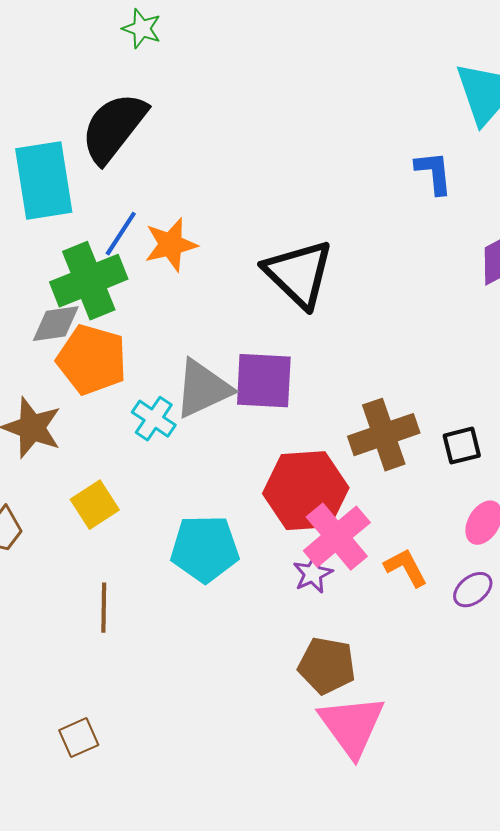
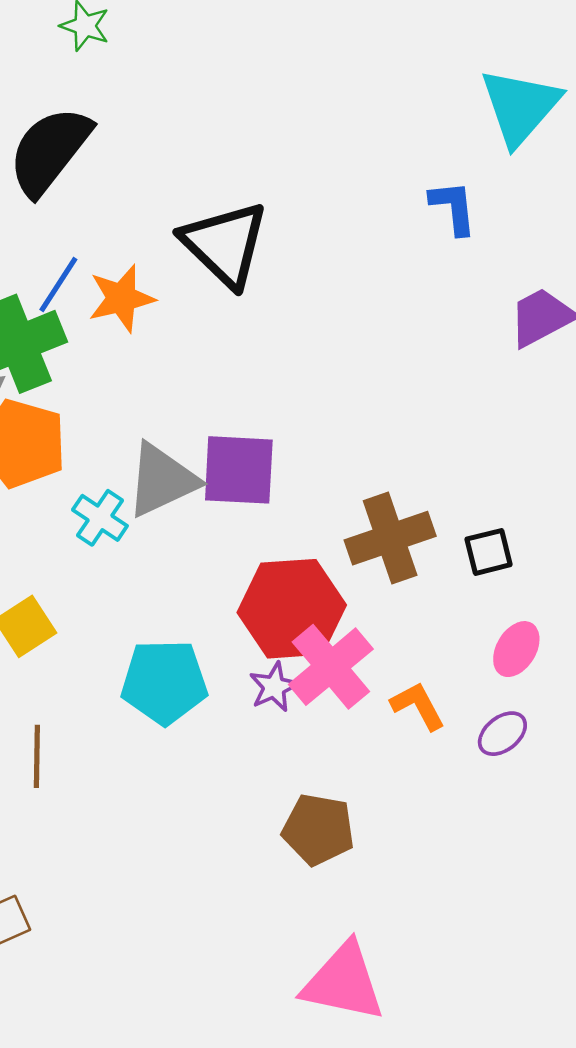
black triangle: (299, 274) -> (225, 244), moved
purple star: (313, 574) -> (274, 687), moved
pink triangle: (352, 726) -> (343, 982), moved, turned -42

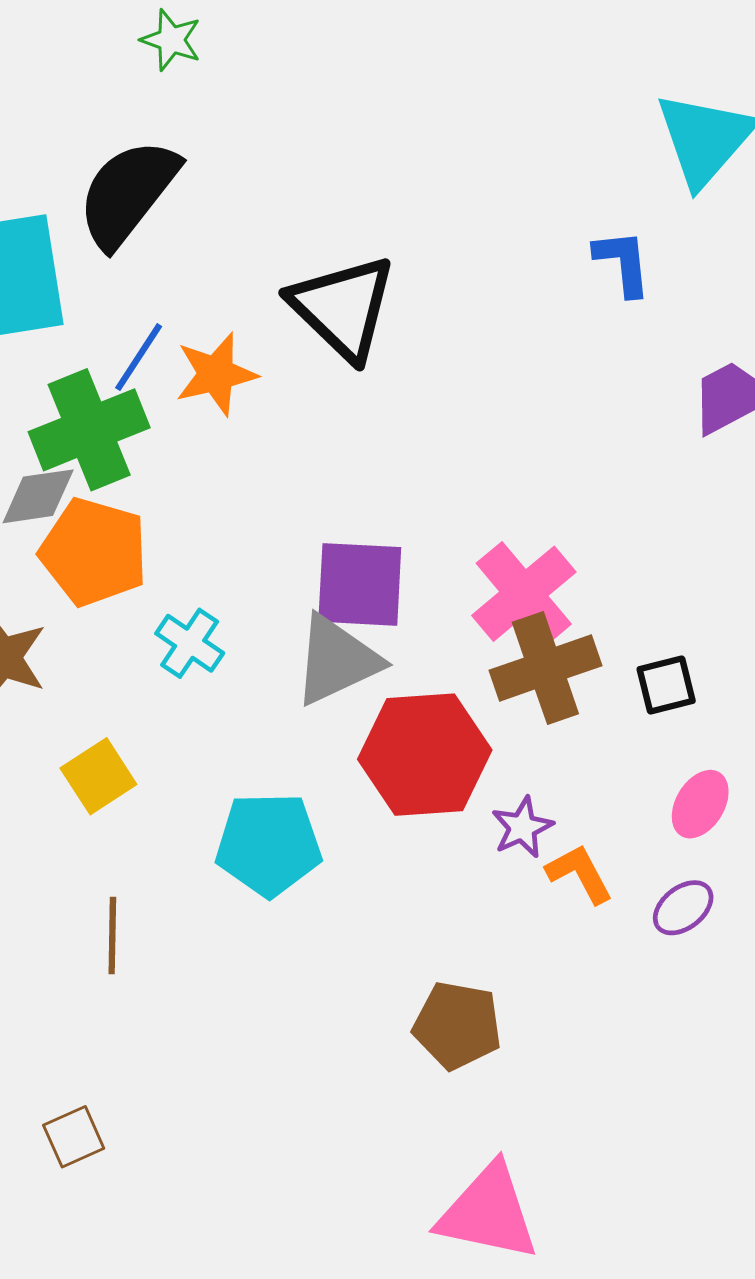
gray triangle: (162, 480) -> (337, 660), moved
pink cross: (331, 667) -> (524, 594), moved
purple star: (274, 687) -> (522, 827), moved

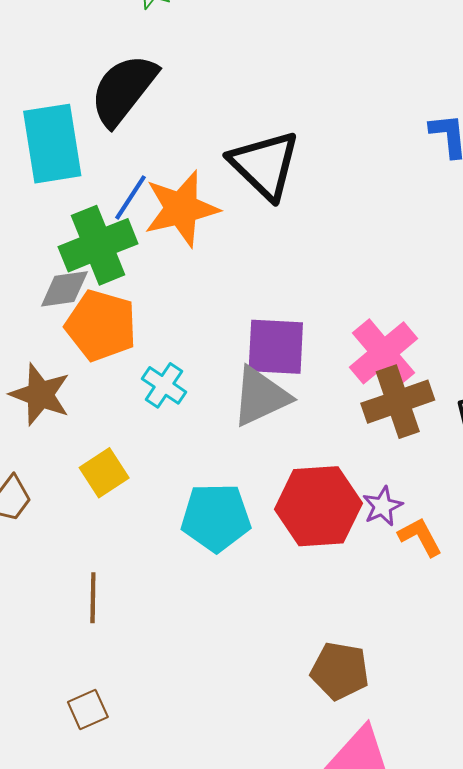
orange star: (216, 374) -> (181, 209), size x1.4
red hexagon: (425, 755) -> (318, 506), moved
brown line: (112, 936) -> (93, 598), moved
brown pentagon: (457, 1025) -> (340, 671), moved

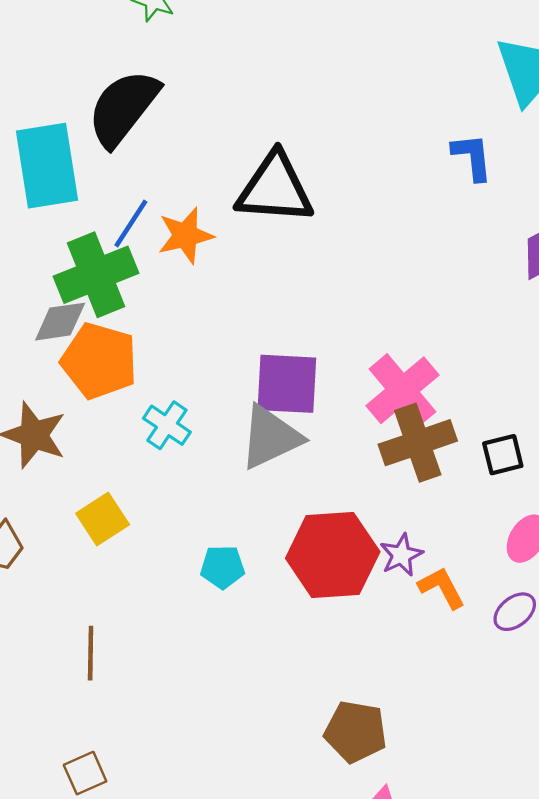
black triangle: (265, 165) -> (275, 189), turned -40
orange star: (181, 209) -> (185, 235), size x0.7
cyan pentagon: (216, 517) -> (223, 567), size x0.6

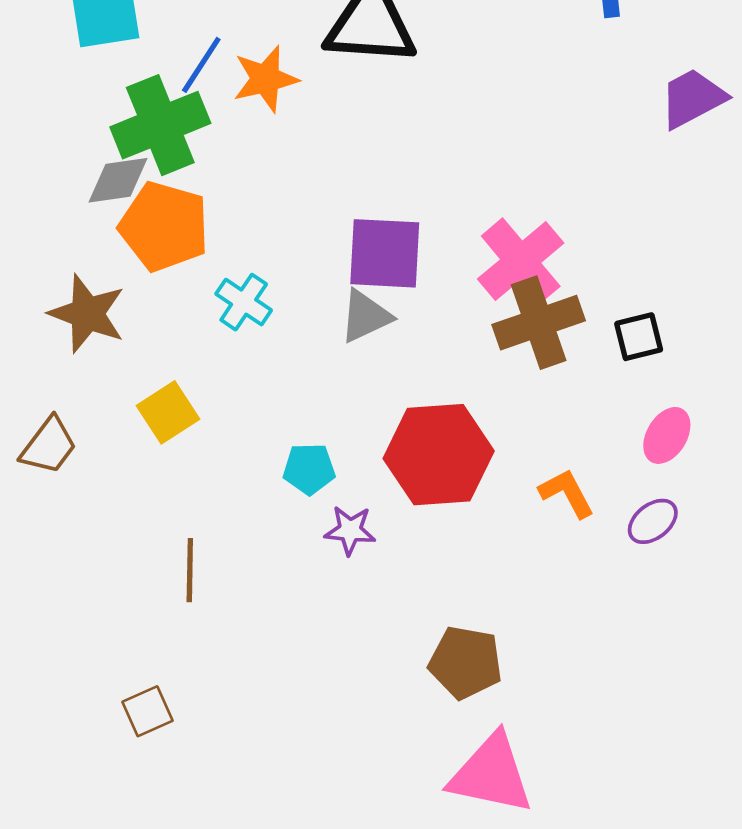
gray triangle: (270, 437) -> (365, 316), size x0.7
purple star: (401, 555) -> (350, 530), moved, turned 30
brown line: (91, 653) -> (190, 570), moved

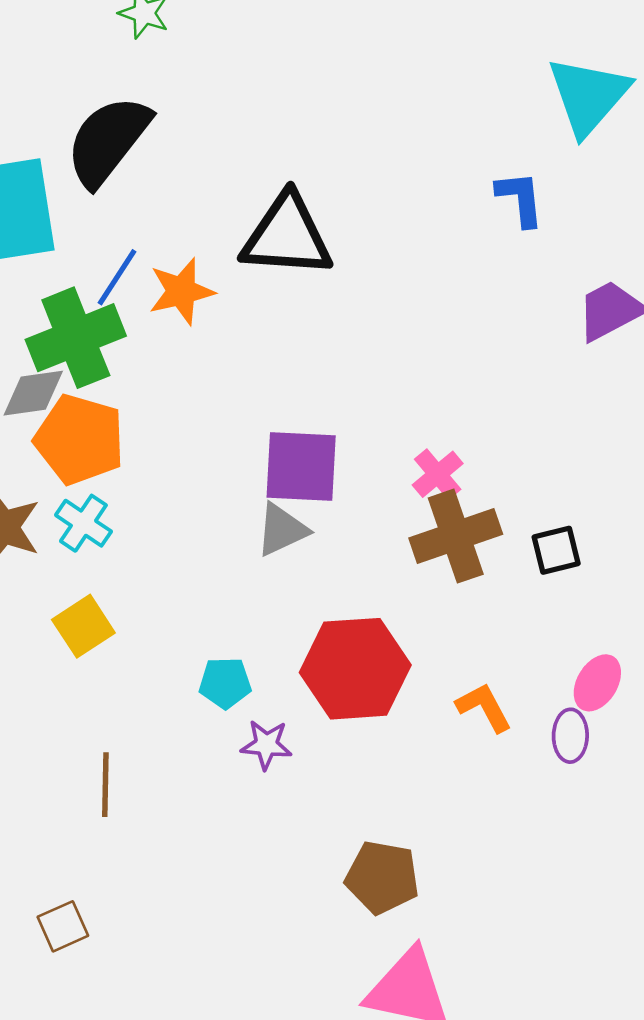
pink cross: (521, 261) -> (438, 474), size x0.6
cyan cross: (244, 302) -> (83, 523), moved
pink ellipse: (667, 435) -> (597, 683), moved
purple ellipse: (653, 521) -> (570, 736), turned -51

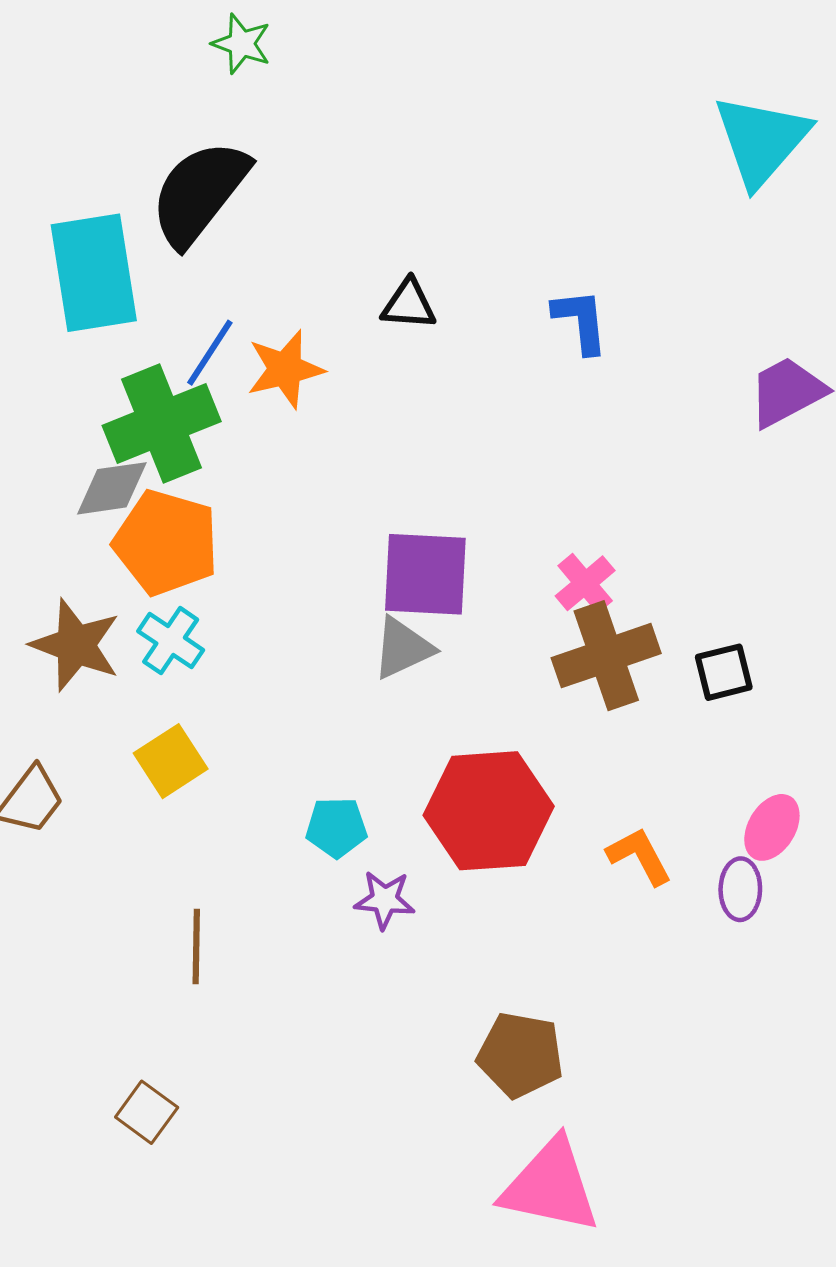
blue L-shape: (520, 199) -> (581, 321), moved
black triangle: (287, 236) -> (409, 304), size x0.5
brown square: (63, 926) -> (147, 1112), turned -30

